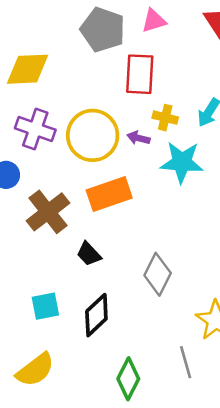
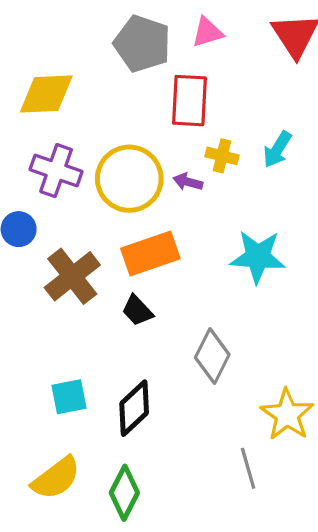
cyan star: (182, 162) -> (258, 257), moved
black trapezoid: (89, 254) -> (137, 310), moved
green diamond: (128, 379) -> (124, 493), moved

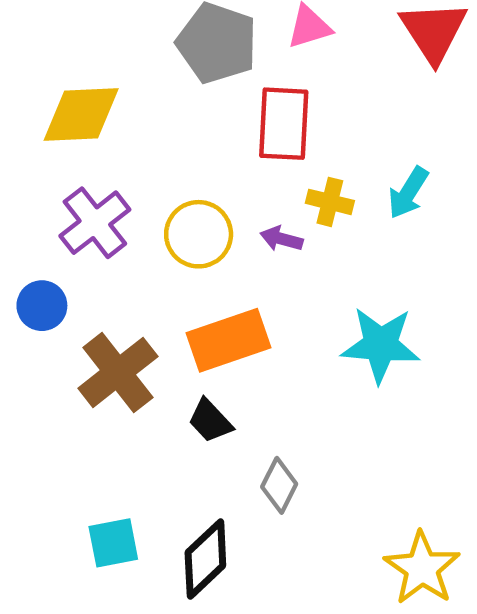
purple cross: (56, 171) -> (95, 223), turned 33
yellow circle: (129, 179) -> (199, 234), size x0.7
gray diamond: (212, 356) -> (279, 485), moved, size x0.7

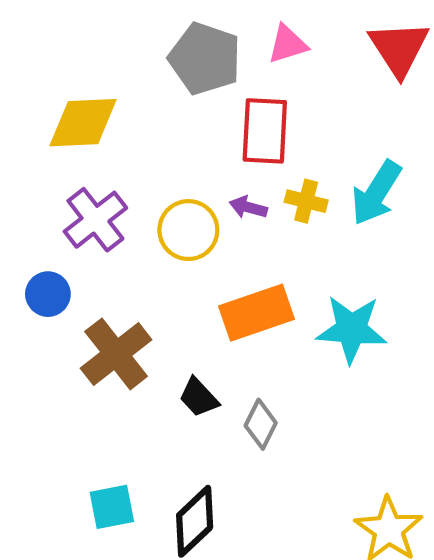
cyan arrow: (408, 193) -> (376, 193), size x1.4
purple arrow: (281, 239) -> (248, 207), moved
orange rectangle: (229, 340) -> (257, 313), moved
gray diamond: (279, 485) -> (261, 424), moved

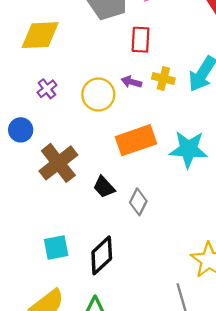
red rectangle: (265, 131) -> (141, 40), size x0.7
purple cross: (95, 220) -> (47, 89), size x0.6

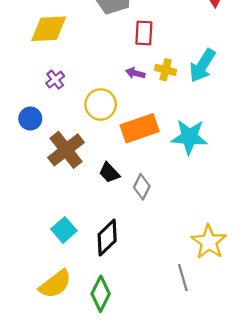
yellow circle: (98, 94) -> (101, 104), moved
cyan square: (56, 247) -> (64, 230), turned -30

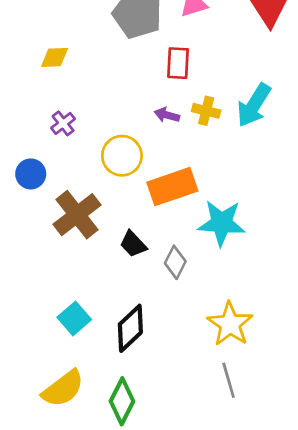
yellow diamond: (49, 29) -> (55, 57), size x0.6
cyan star: (189, 137) -> (222, 223), moved
yellow star: (209, 242) -> (230, 324), moved

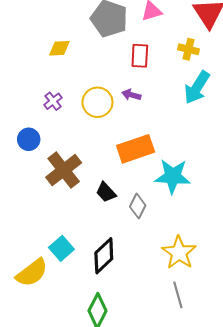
yellow diamond: (55, 57) -> (59, 48), moved
yellow cross: (206, 111) -> (189, 49), moved
yellow circle: (122, 156) -> (97, 102), moved
yellow semicircle: (63, 389) -> (32, 273), moved

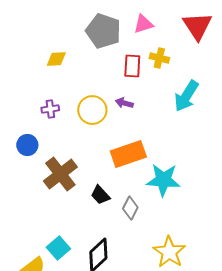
yellow cross: (189, 49) -> (159, 58), moved
purple cross: (53, 101) -> (50, 109), turned 30

